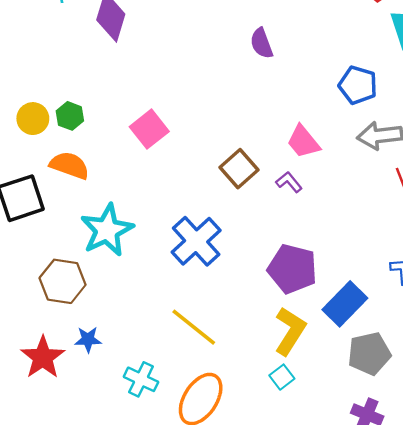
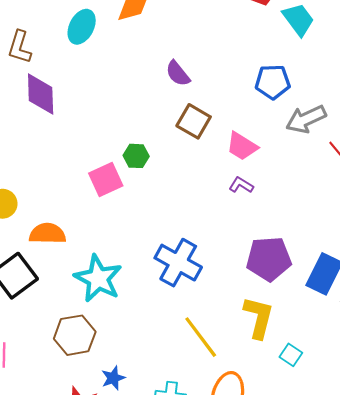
green hexagon: (70, 116) -> (136, 156), moved
pink square: (149, 129) -> (106, 179), turned 32
brown square: (239, 169) -> (194, 121), moved
yellow line: (194, 327) -> (201, 337), turned 33
yellow L-shape: (290, 331) -> (259, 317), moved

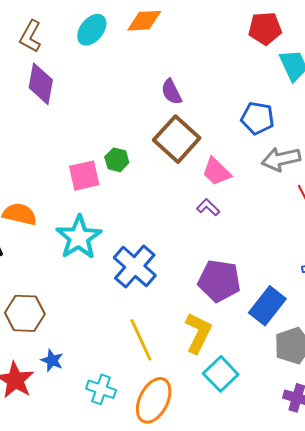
brown square: (194, 121) -> (177, 139), size x1.4
cyan star: (98, 279) -> (79, 237), moved
cyan square: (291, 355) -> (221, 374), size x1.6
blue star: (113, 378) -> (52, 360), turned 30

